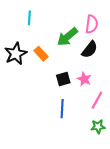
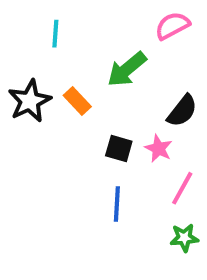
pink semicircle: (92, 24) -> (172, 26), moved, turned -126
black semicircle: (90, 49) -> (182, 111), moved
black square: (63, 79) -> (119, 149), turned 32

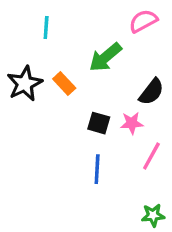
pink star: (158, 149) -> (132, 123), turned -30
green star: (184, 238) -> (153, 215), moved

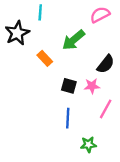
cyan line: (46, 28) -> (40, 12), moved
black star: (25, 84) -> (17, 33), moved
green star: (153, 215) -> (88, 145), moved

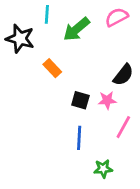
black star: (17, 33) -> (20, 39), turned -30
green arrow: (74, 40) -> (76, 29), moved

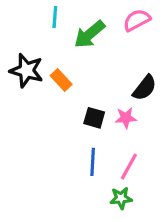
black star: (20, 39) -> (26, 71), moved
pink line: (123, 127) -> (129, 167), moved

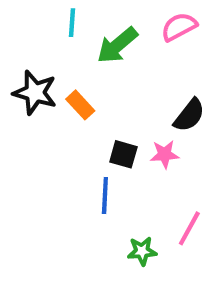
blue line: (93, 162) -> (105, 196), moved
pink line: (129, 167) -> (189, 228), moved
green star: (121, 198) -> (142, 251), moved

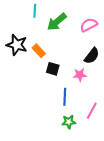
pink semicircle: (179, 27) -> (89, 25), moved
black square: (123, 154) -> (53, 69), moved
blue line: (105, 196) -> (65, 97), moved

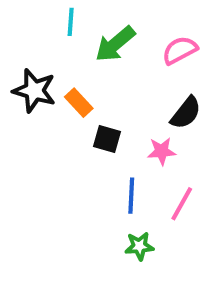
pink line: (92, 111) -> (182, 204), moved

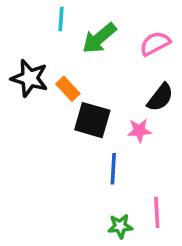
black square: (107, 139) -> (92, 120), size x1.5
pink line: (182, 204) -> (157, 212), moved, turned -32
green star: (139, 246) -> (120, 226), moved

